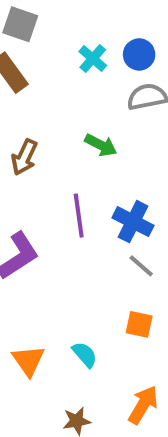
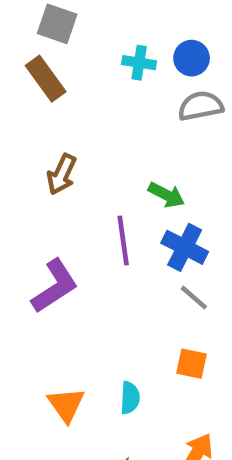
cyan cross: (93, 59) -> (139, 63), turned -32
green arrow: (101, 145) -> (166, 195), moved
cyan semicircle: (85, 354) -> (130, 398), turned 44

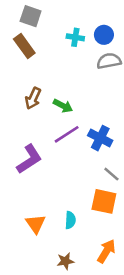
green arrow: (166, 195) -> (63, 106), moved
purple line: (123, 241) -> (67, 134), turned 65
gray line: (194, 298) -> (111, 174), moved
orange square: (192, 364) -> (104, 201), size x1.5

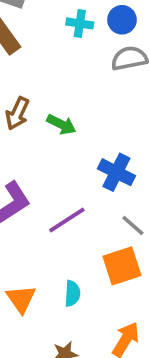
purple line: (67, 134) -> (67, 220), moved
orange square: (104, 201) -> (122, 266), turned -30

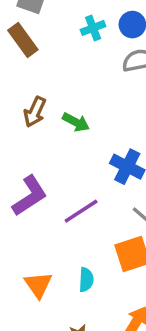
cyan cross: (80, 23) -> (93, 28), turned -30

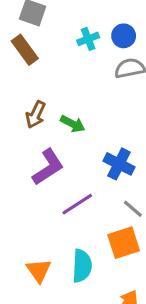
purple L-shape: (30, 196) -> (48, 167), moved
cyan semicircle: (86, 280) -> (82, 266), size x1.5

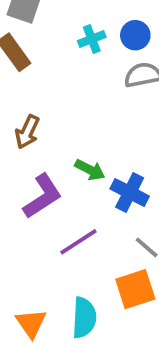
green arrow: (73, 124) -> (90, 170), moved

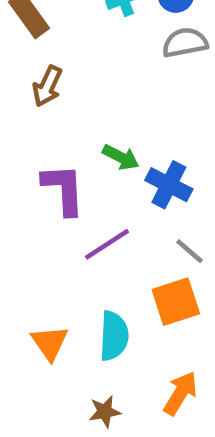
brown arrow: (27, 132) -> (47, 86), moved
purple L-shape: (42, 196) -> (63, 189), turned -60

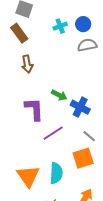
brown arrow: (47, 86) -> (27, 64), turned -36
orange triangle: (50, 343) -> (28, 176), size x1.4

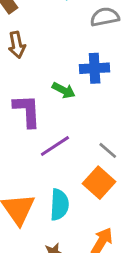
blue cross: (80, 107) -> (95, 68), moved, turned -30
orange square: (83, 158) -> (99, 183), turned -30

